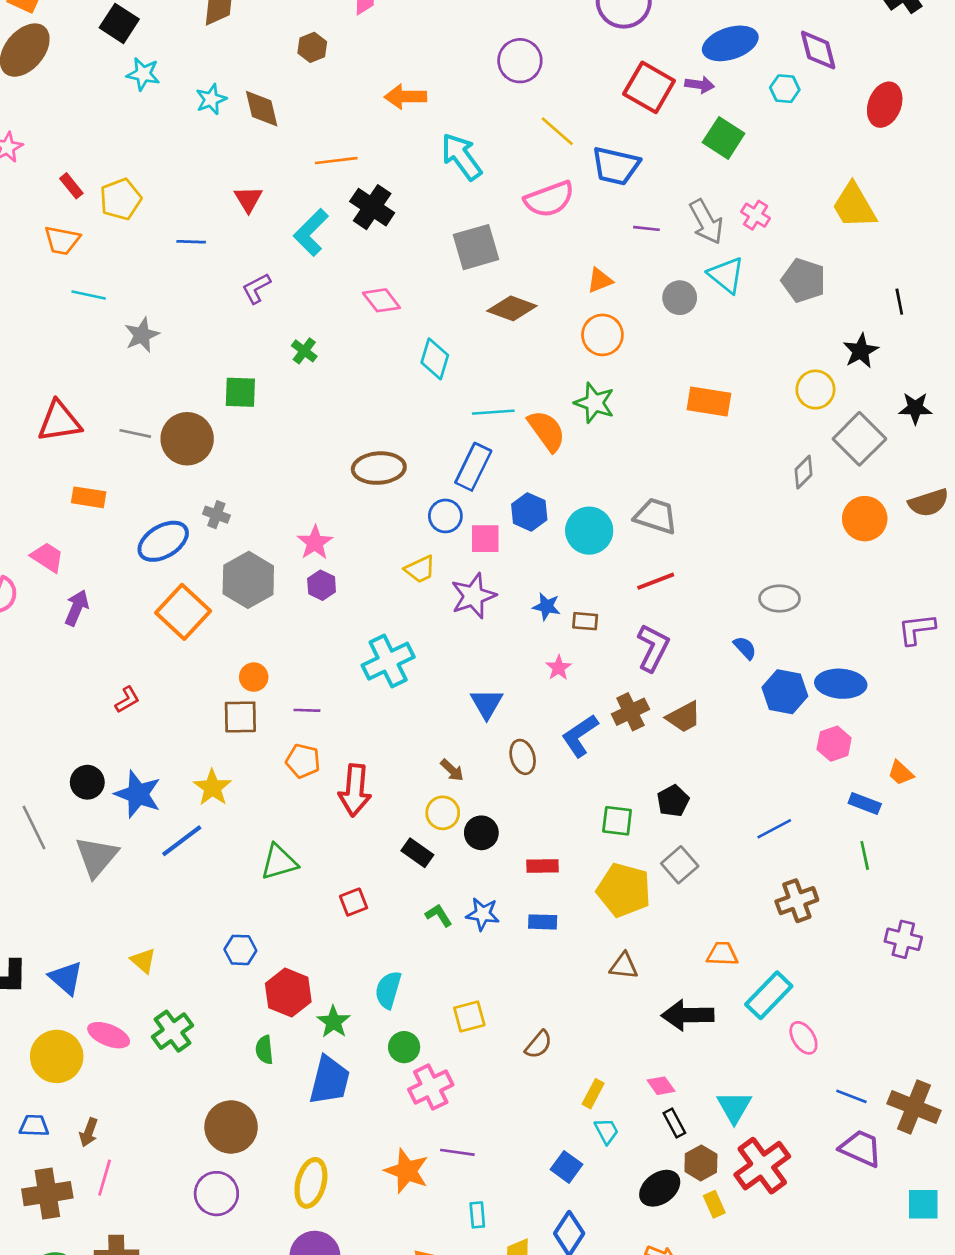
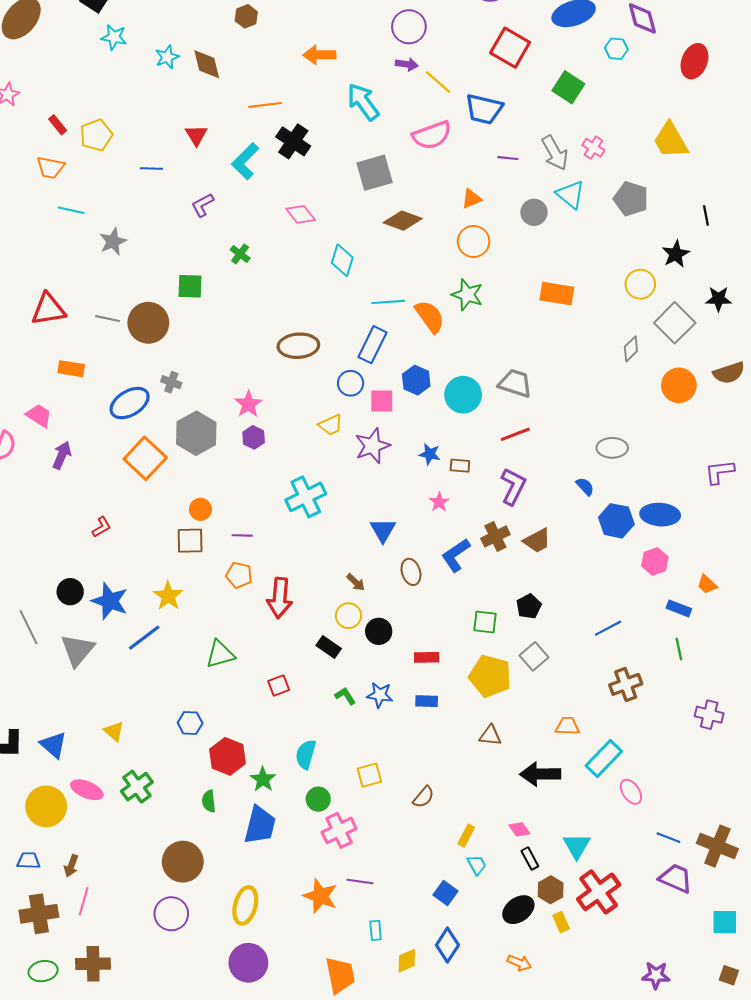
purple arrow: (700, 85) -> (407, 64), moved

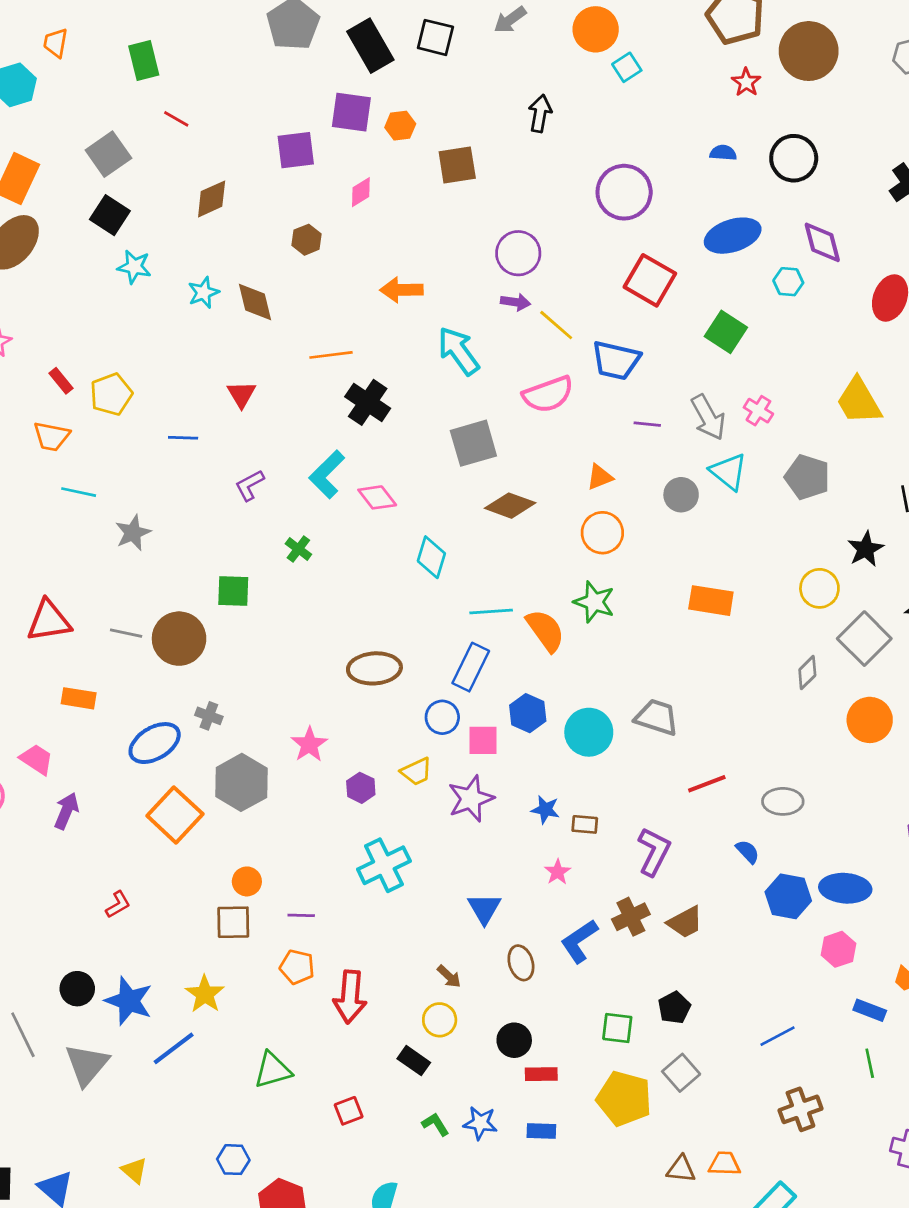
cyan L-shape: (245, 161) -> (327, 474), moved
red line: (515, 434) -> (707, 784), moved
purple hexagon: (254, 437) -> (361, 788), moved
black circle: (379, 631) -> (514, 1040), moved
brown triangle: (490, 736) -> (681, 1169), moved

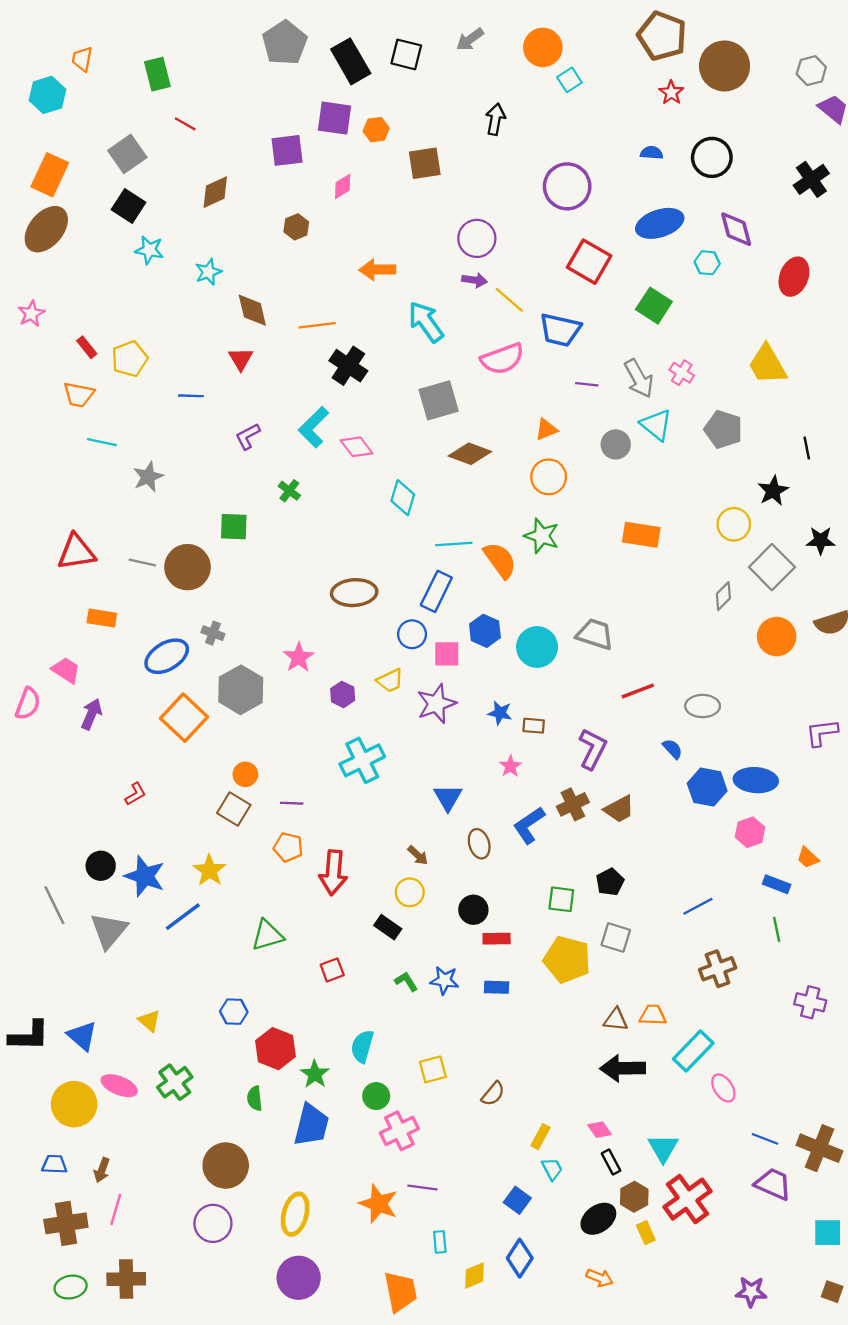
brown diamond: (255, 302) -> (252, 310), moved
brown square: (233, 922) -> (234, 809), turned 32
gray square: (681, 1073) -> (616, 937), turned -32

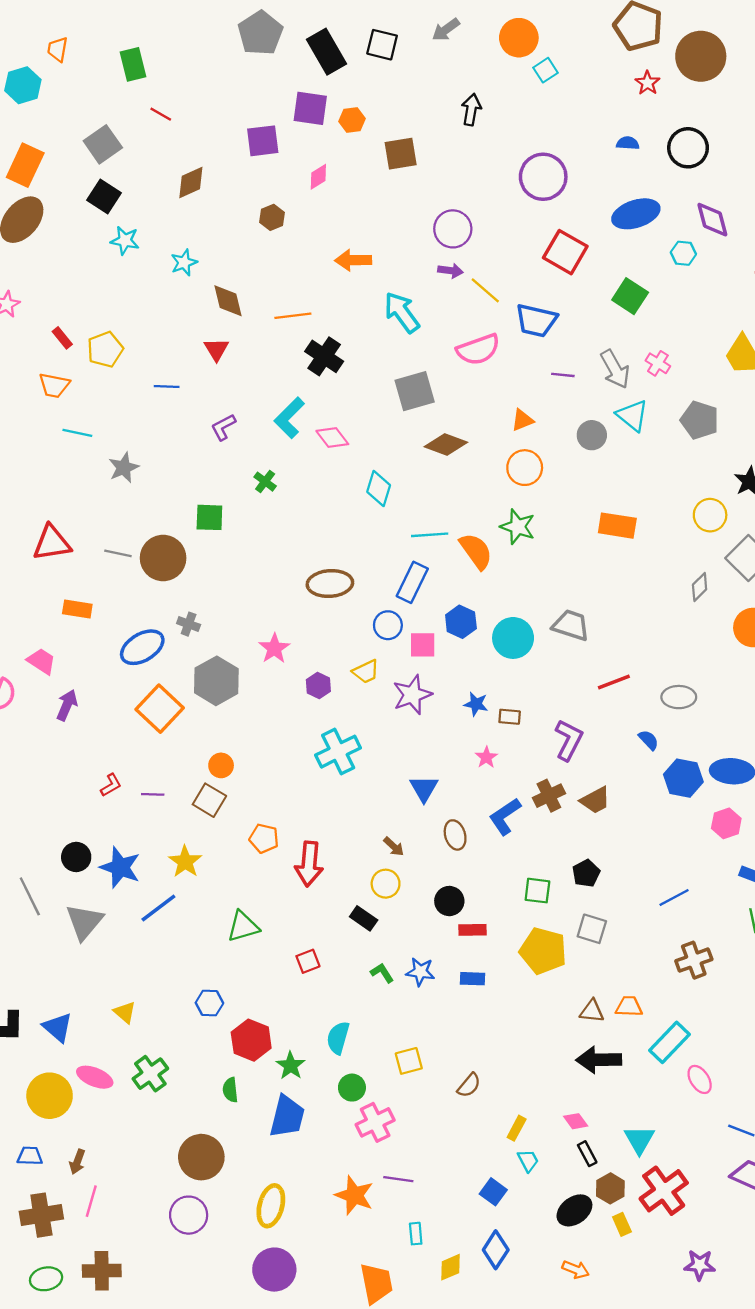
purple line: (292, 803) -> (153, 794), moved
purple star: (751, 1292) -> (700, 1265), moved

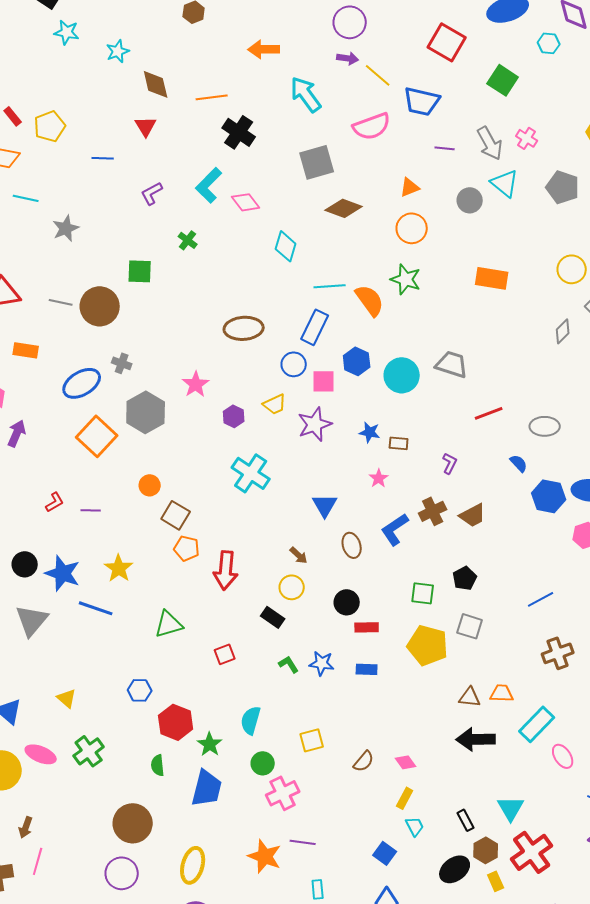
purple L-shape: (569, 740) -> (450, 463), size x0.6
cyan cross: (338, 752) -> (251, 473), turned -30
brown square: (209, 800) -> (176, 515), moved
blue line: (158, 908) -> (96, 608), turned 56
pink diamond: (576, 1121) -> (406, 762), moved

